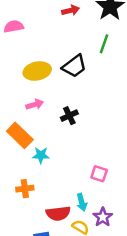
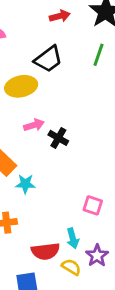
black trapezoid: (74, 66) -> (48, 59), moved
pink arrow: (35, 104) -> (34, 125), moved
black cross: (69, 116) -> (58, 138), turned -35

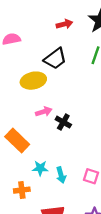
cyan star: (25, 184) -> (40, 168), moved
cyan arrow: (73, 238) -> (61, 175), moved

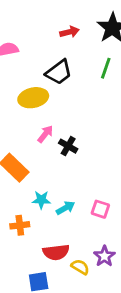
pink arrow: (44, 112) -> (45, 134), turned -35
cyan arrow: (61, 175) -> (65, 208), turned -105

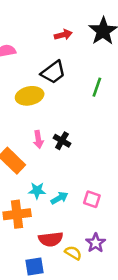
green line: (106, 68) -> (97, 87), moved
pink arrow: (45, 134) -> (38, 139), moved, turned 133
orange cross: (20, 225) -> (17, 214), size x1.5

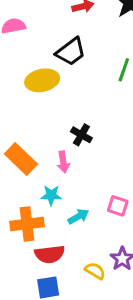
pink arrow: (38, 139) -> (63, 162), moved
cyan arrow: (59, 198) -> (78, 216), moved
red semicircle: (51, 239) -> (50, 254), moved

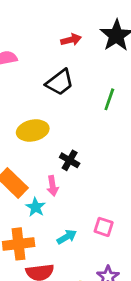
yellow ellipse: (42, 80) -> (33, 130), moved
cyan star: (51, 195) -> (36, 207), moved, turned 30

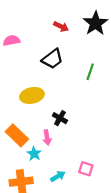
red arrow: (71, 40) -> (61, 27), turned 40

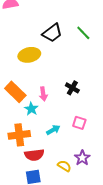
black trapezoid: (52, 59) -> (52, 33), moved
green line: (90, 72) -> (83, 33), turned -63
black cross: (60, 118) -> (72, 88), moved

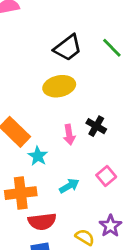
yellow ellipse: (29, 55) -> (59, 86), moved
pink arrow: (43, 94) -> (69, 135), moved
pink square: (79, 123) -> (106, 176), turned 32

